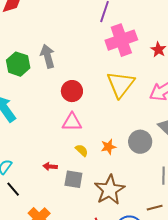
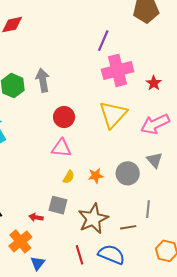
yellow semicircle: (82, 150) -> (69, 177), turned 72
red arrow: (50, 166) -> (36, 217), moved
brown line: (155, 208) -> (128, 227), moved

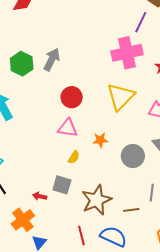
purple line: (103, 41) -> (141, 22), moved
gray arrow: (43, 80) -> (52, 60), turned 35
orange star: (96, 176) -> (100, 140), moved

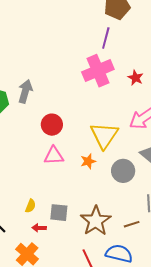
yellow triangle: (121, 97) -> (104, 135), moved
yellow semicircle: (74, 157) -> (30, 206), moved

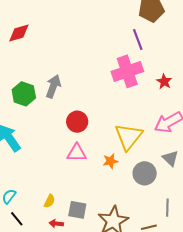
purple line: (106, 38) -> (138, 39), turned -40

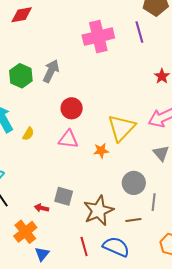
pink cross: (127, 71) -> (98, 37), moved
gray circle: (145, 173) -> (134, 183), moved
yellow semicircle: (49, 201) -> (28, 134), moved

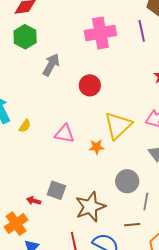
green hexagon: (21, 76) -> (25, 37), moved
red circle: (72, 108) -> (90, 85), moved
brown line: (133, 220) -> (132, 225), moved

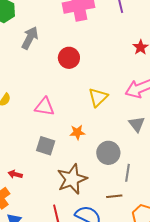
yellow triangle: (118, 125) -> (98, 97), size x0.7
orange star: (97, 147) -> (77, 132), moved
gray square: (56, 190) -> (46, 146), moved

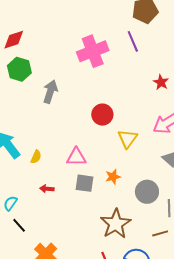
red circle: (69, 58) -> (102, 115), moved
gray square: (46, 146) -> (85, 183), moved
red arrow: (15, 174) -> (47, 189), moved

